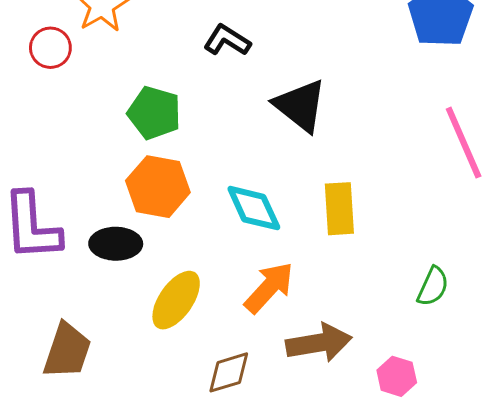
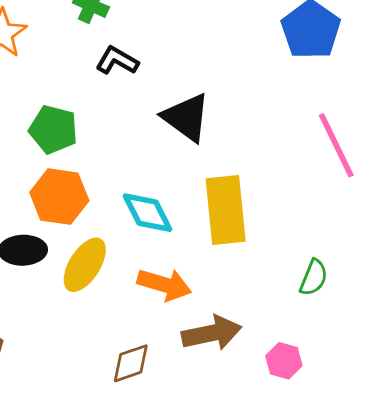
yellow rectangle: (339, 209) -> (226, 210), size x1.4
orange arrow: (269, 288) -> (164, 285), turned 66
yellow ellipse: (176, 300) -> (85, 265), moved

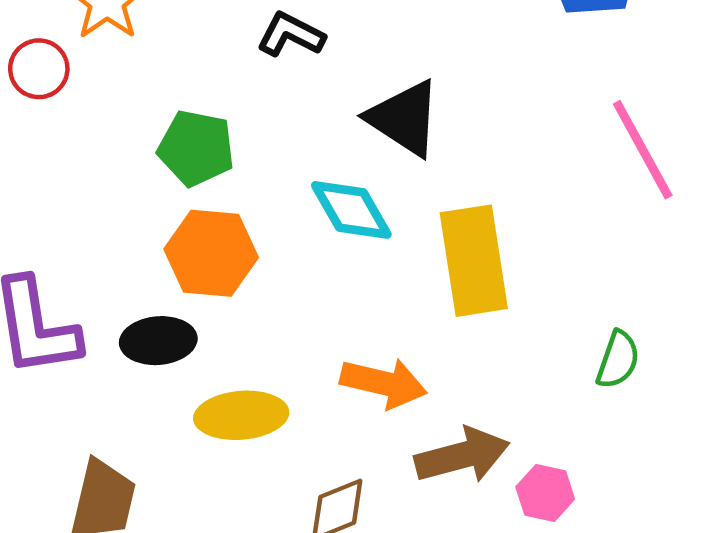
cyan diamond: (147, 213) -> (351, 210), moved
yellow ellipse: (85, 265) -> (241, 415), moved, turned 56
pink hexagon: (284, 361) -> (545, 493), moved

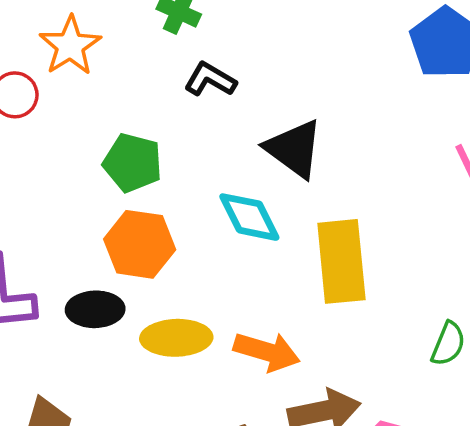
yellow ellipse: (241, 415) -> (176, 338), moved

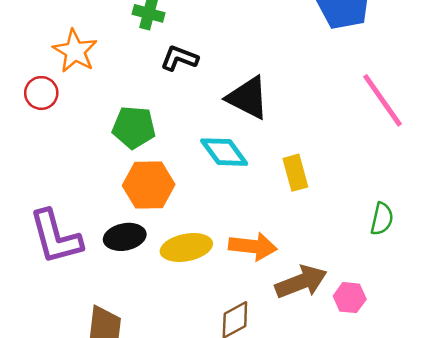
yellow rectangle: (341, 261) -> (295, 173), size x0.6

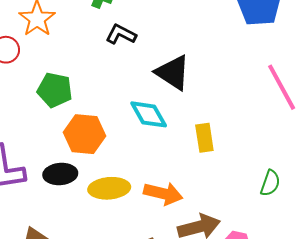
green pentagon: (134, 127) -> (55, 90), moved

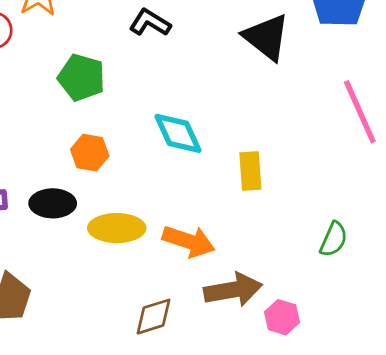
black triangle: (173, 73) -> (266, 37), moved
green pentagon: (55, 90) -> (81, 77), moved
orange hexagon: (84, 134) -> (90, 153), size x0.7

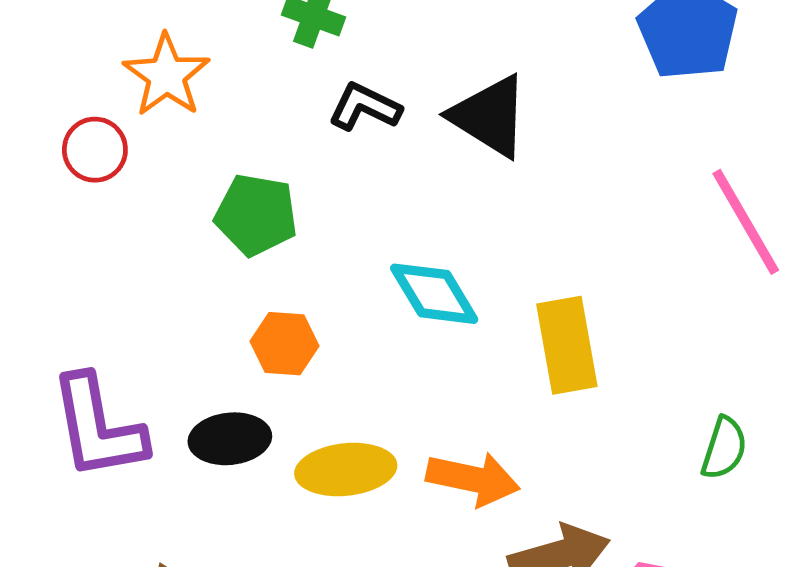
black triangle: (266, 37) -> (490, 116), moved
yellow rectangle: (250, 171) -> (567, 345), size x1.4

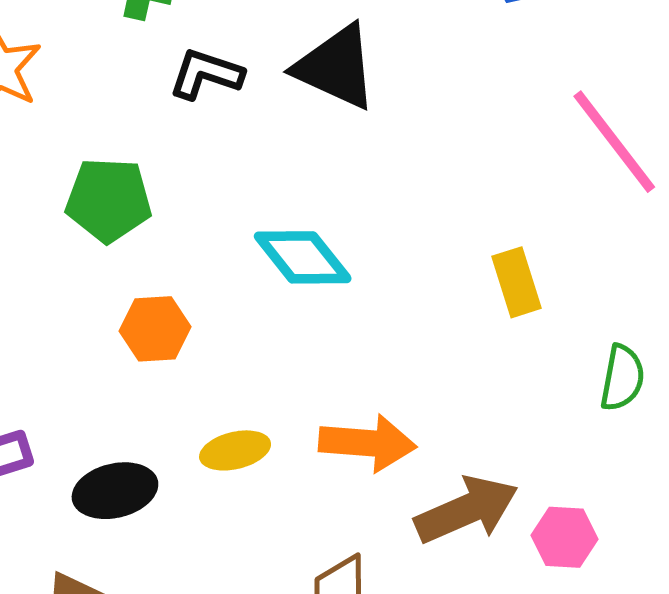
yellow rectangle: (567, 345) -> (517, 282), moved, size x0.7
black ellipse: (230, 439) -> (115, 491), moved
yellow ellipse: (346, 470) -> (235, 450), size x0.7

